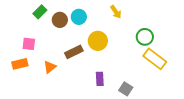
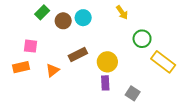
green circle: (145, 37) -> (142, 39), moved
yellow circle: (98, 41) -> (107, 62), moved

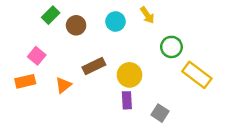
cyan circle: (83, 18) -> (115, 21), moved
pink square: (31, 46) -> (37, 56), turned 32

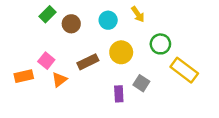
pink square: (37, 56) -> (46, 61), moved
yellow circle: (129, 75) -> (121, 52), moved
gray square: (160, 113) -> (141, 83), moved

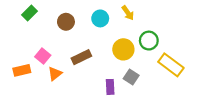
green rectangle: (47, 14) -> (29, 13), moved
yellow circle: (121, 52) -> (123, 49), moved

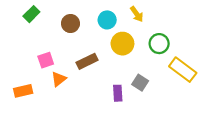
yellow circle: (123, 49) -> (122, 44), moved
pink square: (43, 56) -> (46, 60), turned 32
orange rectangle: (22, 70) -> (23, 91), moved

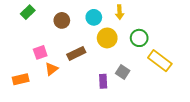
yellow arrow: (137, 14) -> (120, 12), turned 32

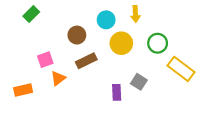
brown circle: (62, 20) -> (77, 35), moved

